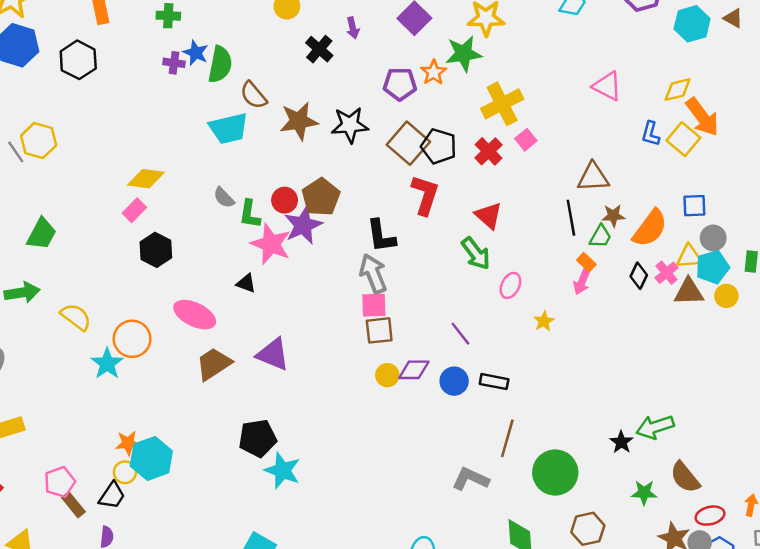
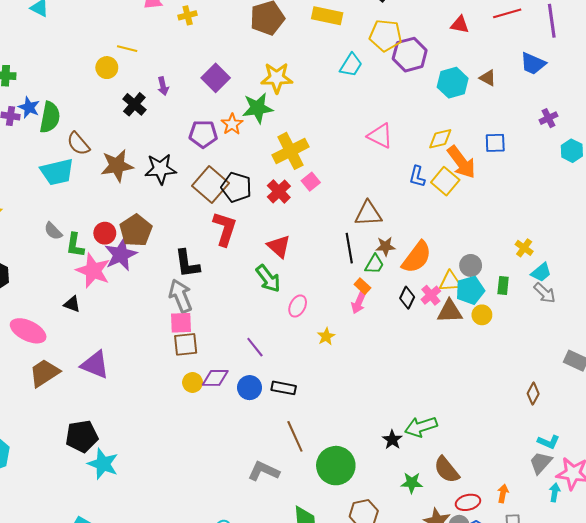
blue square: (694, 206) -> (495, 143), moved
brown line: (507, 438) -> (295, 436), turned -40

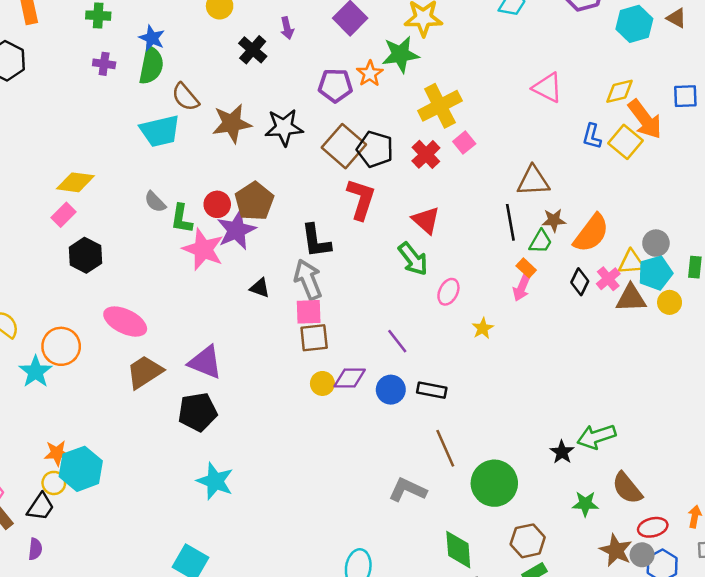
blue star: (29, 107) -> (152, 38), moved
black triangle: (72, 304) -> (260, 288), moved
black pentagon: (82, 436) -> (198, 412), moved

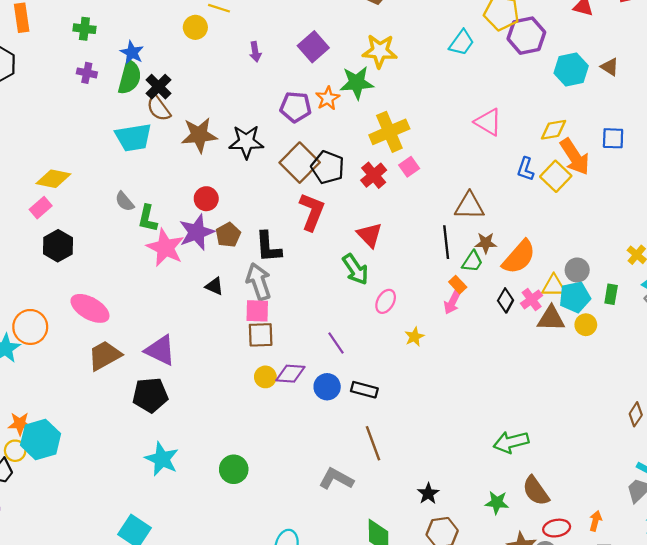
black cross: (253, 50) -> (159, 87), moved
brown pentagon: (254, 201) -> (228, 235), moved, size x0.7
red circle: (217, 204) -> (206, 199), moved
black star: (562, 452) -> (428, 493), moved
green circle: (494, 483) -> (234, 469), moved, size x0.7

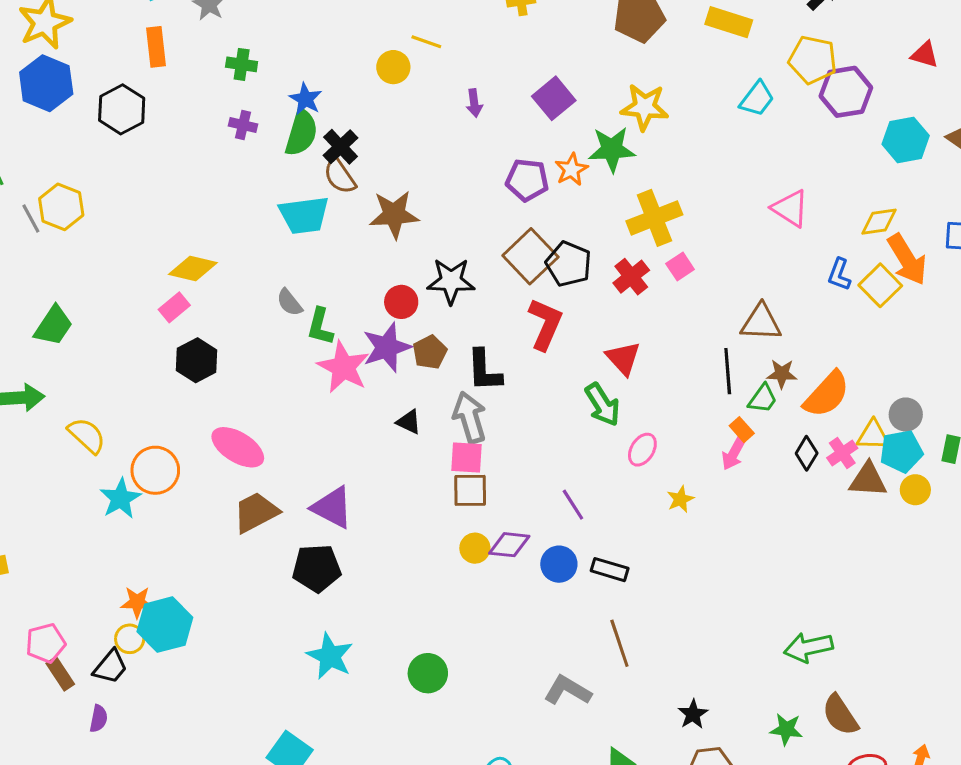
black star: (246, 142) -> (451, 281), moved

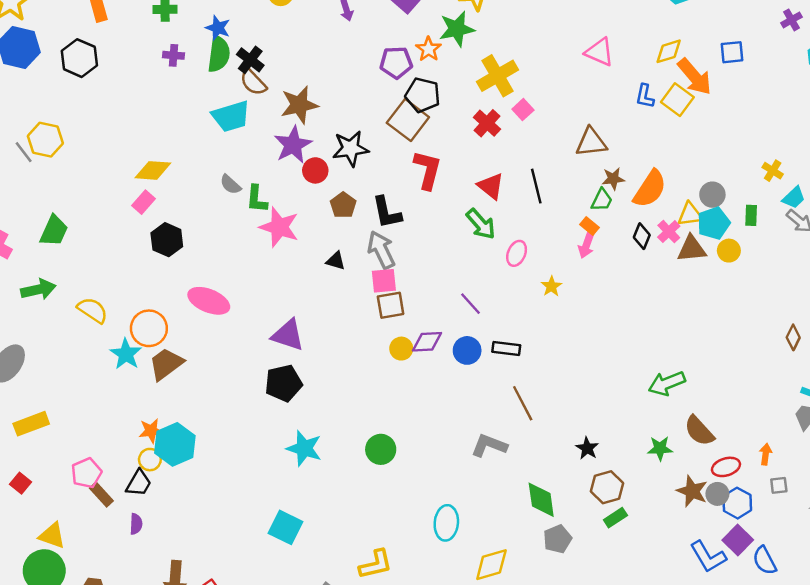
black pentagon: (569, 264) -> (423, 95), moved
purple star: (387, 347) -> (293, 145), moved
black line: (728, 371) -> (536, 186), moved
brown trapezoid: (256, 512) -> (166, 364), moved

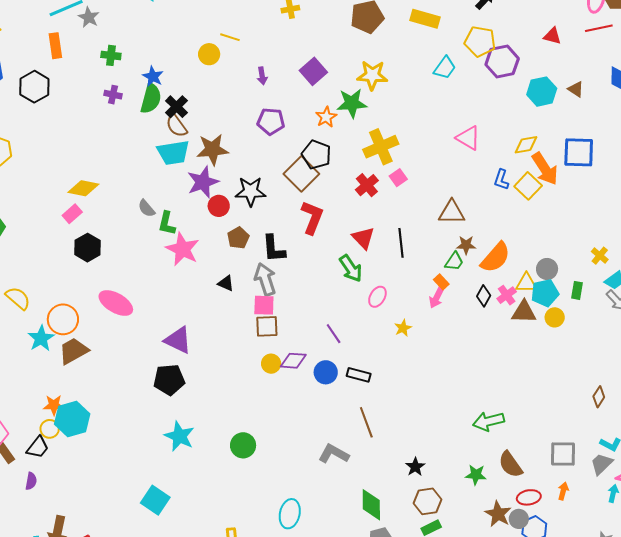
blue square: (732, 52) -> (579, 152), size x1.6
purple pentagon: (396, 62) -> (271, 121), moved
cyan trapezoid: (231, 116) -> (173, 153), moved
gray square: (779, 485) -> (563, 454), moved, size x1.8

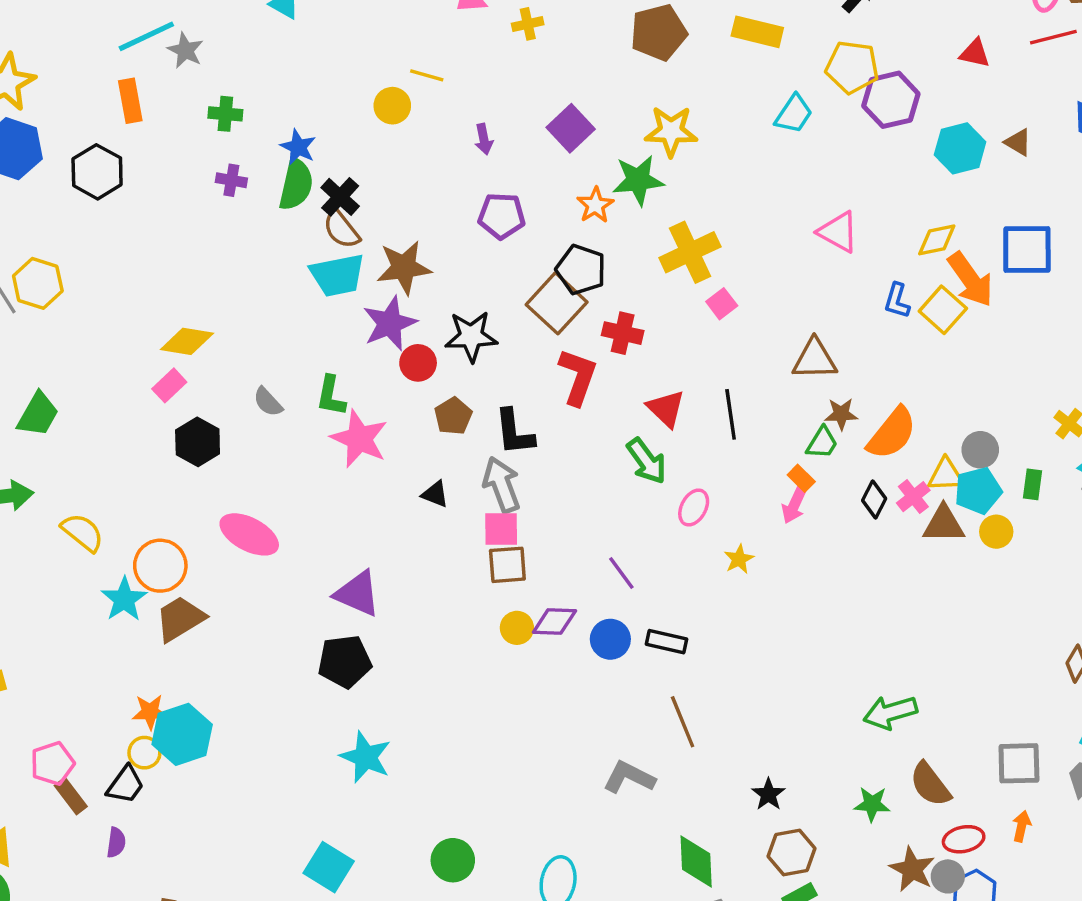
red cross: (367, 185) -> (623, 333), moved, turned -35
gray semicircle: (146, 208) -> (268, 402), moved
green circle: (243, 445) -> (453, 860), moved

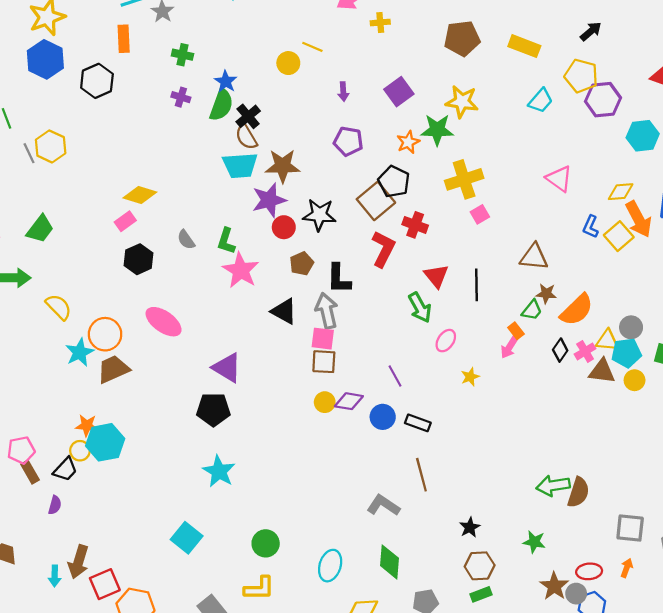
black triangle: (435, 494) -> (284, 311), size x1.5
brown semicircle: (930, 784) -> (578, 492), moved, turned -132
green diamond: (696, 861) -> (390, 562), moved

